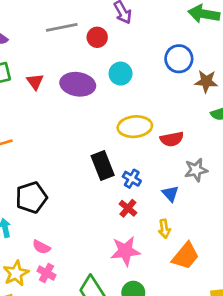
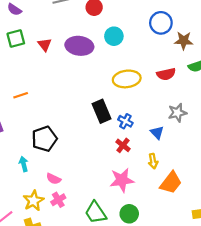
red semicircle: (172, 139) -> (166, 74), moved
pink cross: (46, 273) -> (58, 200), turned 32

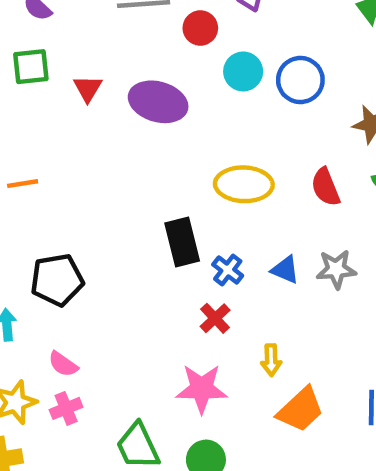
blue circle: (161, 23) -> (300, 80), moved
cyan circle: (114, 36) -> (243, 71), moved
red semicircle: (166, 74) -> (326, 187), turned 72
blue triangle: (157, 133) -> (285, 270), moved, turned -32

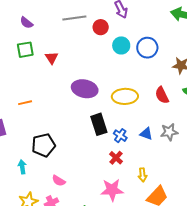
purple ellipse: (158, 102) -> (85, 89), moved
pink semicircle: (63, 364) -> (59, 181), moved

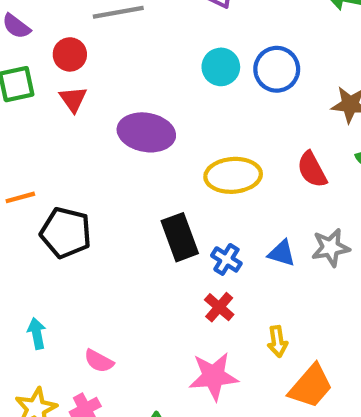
red circle: (101, 27) -> (70, 54), moved
purple ellipse: (85, 89) -> (146, 132), moved
black pentagon: (43, 145) -> (66, 233), moved, turned 30
cyan arrow: (22, 167) -> (37, 333), moved

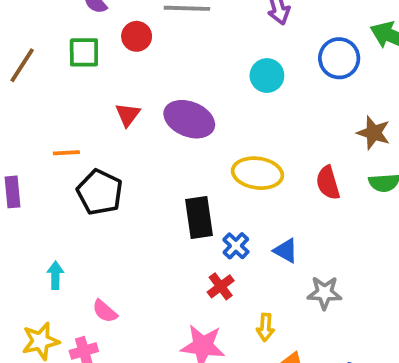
blue circle: (277, 69) -> (339, 58), moved
red triangle: (73, 99) -> (128, 115), moved
gray star: (331, 248) -> (324, 293), moved

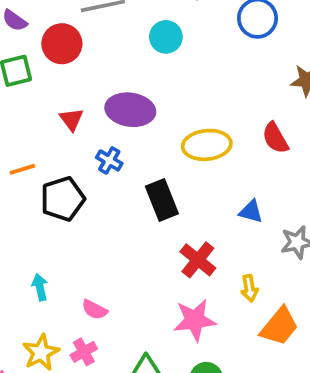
red circle: (137, 36) -> (62, 44), size x1.4
cyan circle: (267, 76) -> (166, 37), moved
black pentagon: (100, 192) -> (63, 199), turned -30
blue cross: (236, 246) -> (109, 160), moved
red cross: (221, 286) -> (198, 260), size x1.4

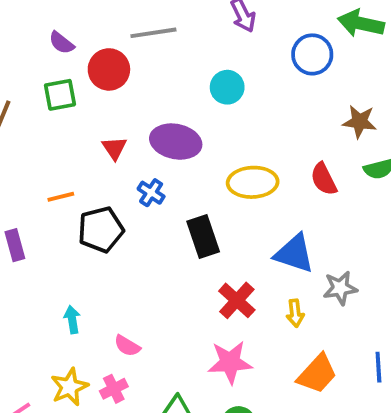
cyan circle: (166, 37) -> (227, 87), moved
blue triangle: (251, 211) -> (294, 254), size x1.6
yellow arrow: (249, 288) -> (295, 313), moved

